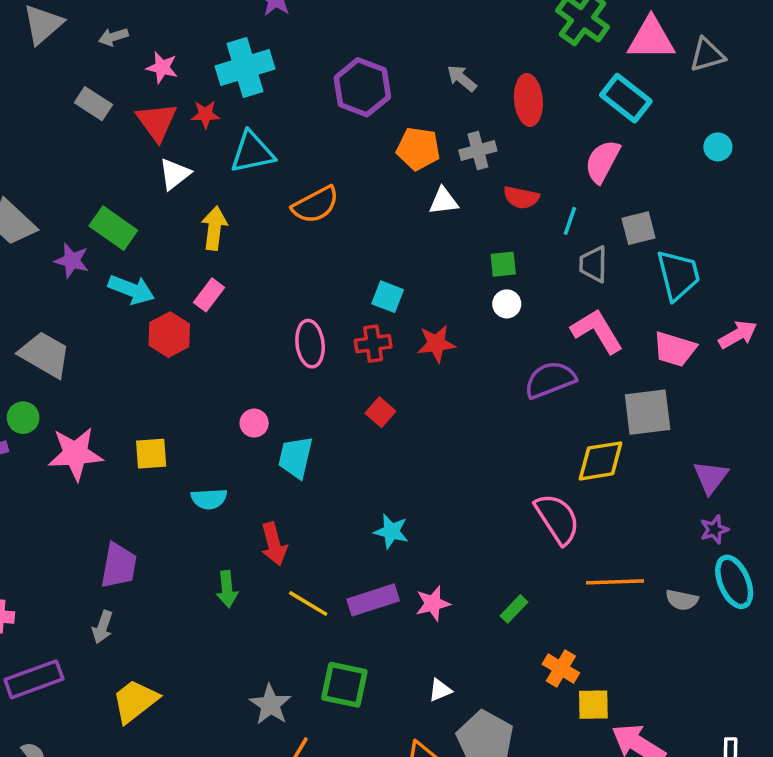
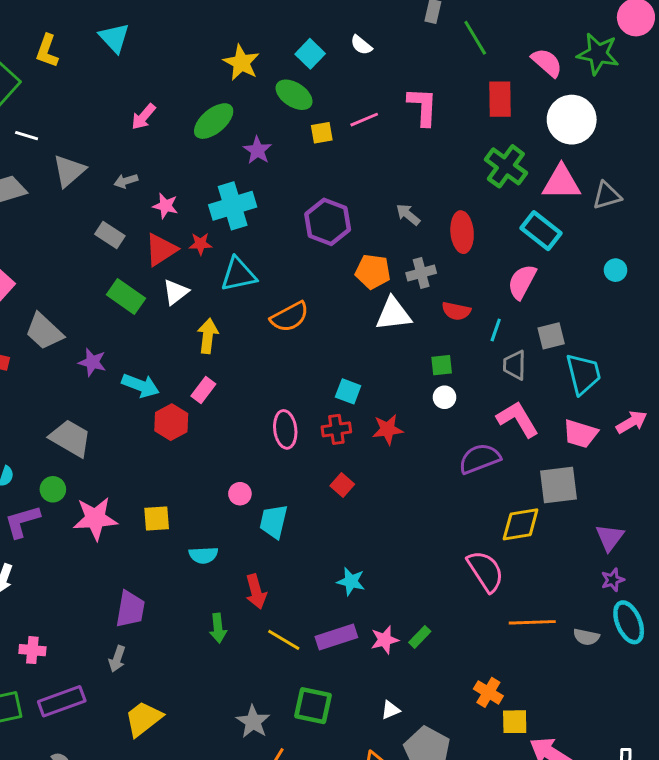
red triangle: (157, 122) -> (161, 250), turned 33
white triangle: (444, 201) -> (393, 314), size x1.5
green rectangle: (113, 228) -> (126, 296), moved
green rectangle: (514, 609) -> (420, 637), moved

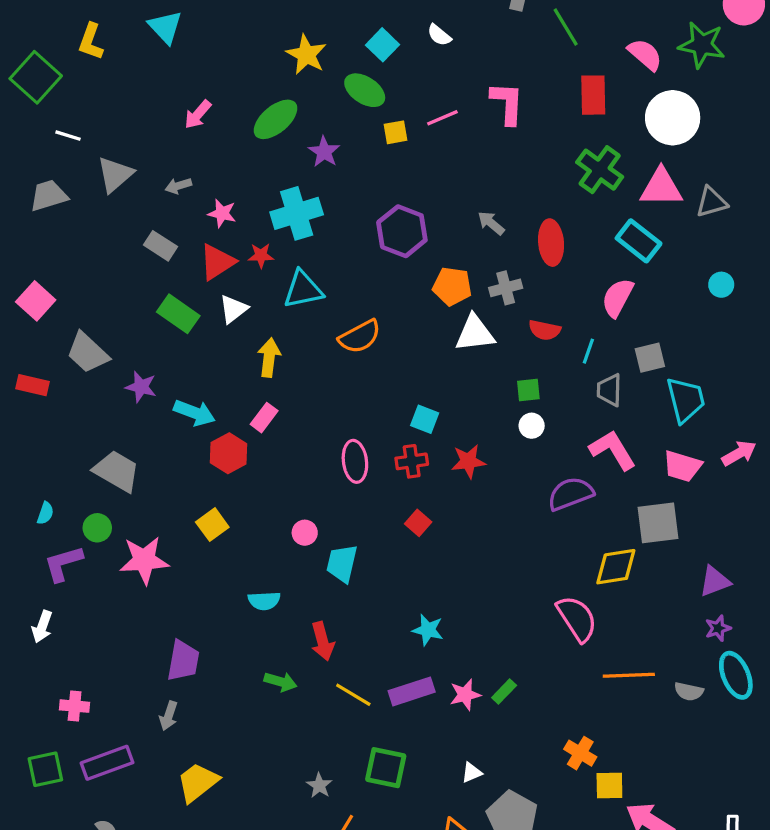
yellow square: (157, 519) -> (212, 525), moved, turned -32
purple triangle: (610, 538) -> (715, 581), turned 32
green arrow: (218, 628) -> (280, 682), turned -68
gray star: (253, 722) -> (319, 785), size x0.7

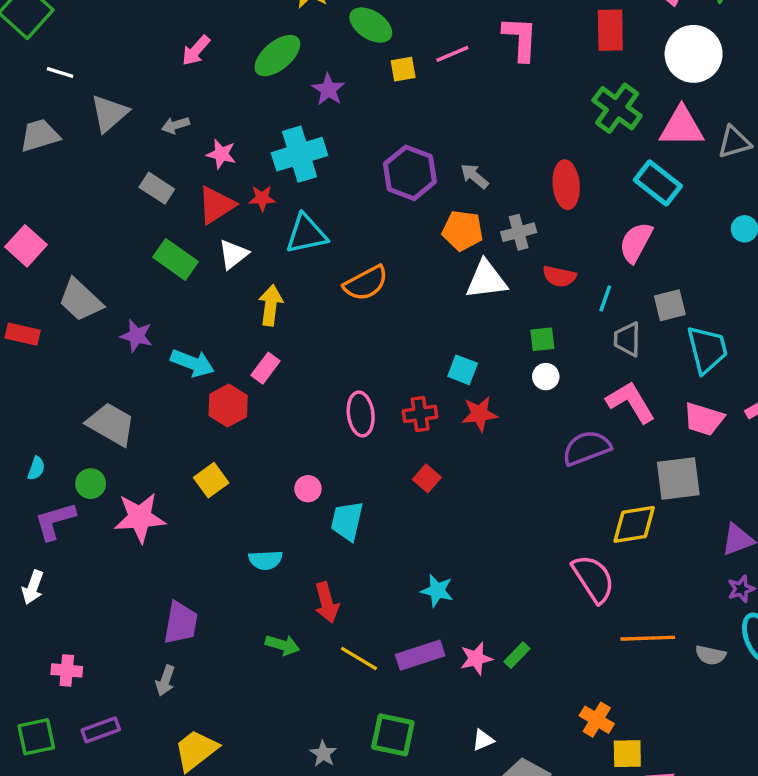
gray arrow: (491, 223) -> (474, 176), moved
cyan square: (425, 419) -> (463, 370), moved
purple rectangle: (107, 763) -> (101, 730), size x0.7

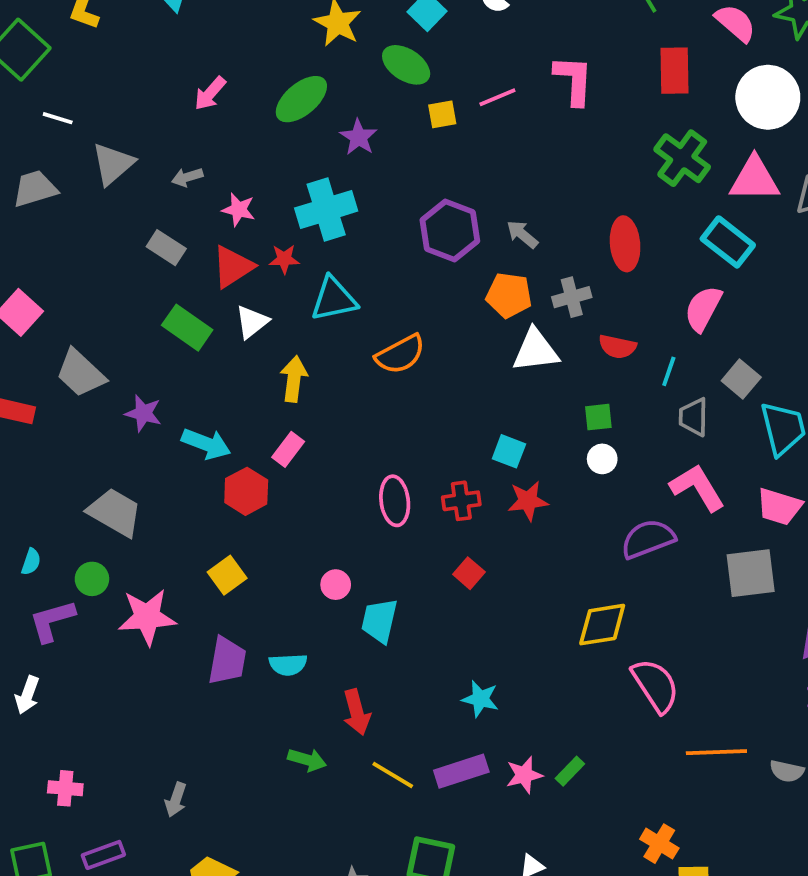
gray square: (670, 305) -> (741, 379), turned -36
yellow diamond: (634, 524) -> (602, 625), moved
purple trapezoid: (181, 623) -> (227, 661), moved

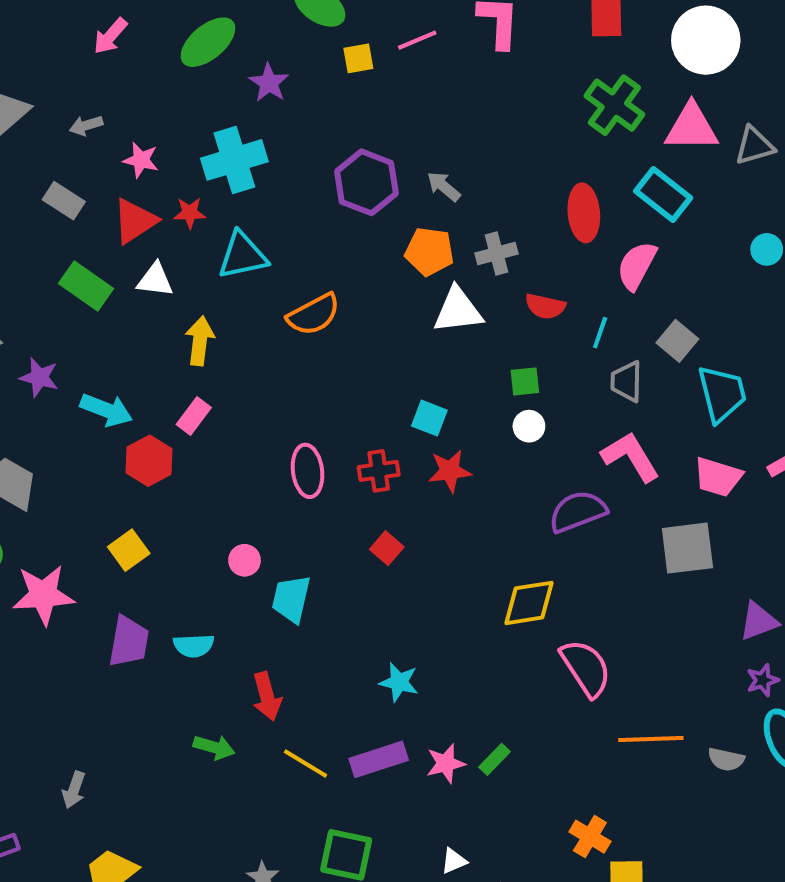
red ellipse: (625, 244) -> (584, 213), moved
white triangle: (252, 322) -> (155, 280), turned 45

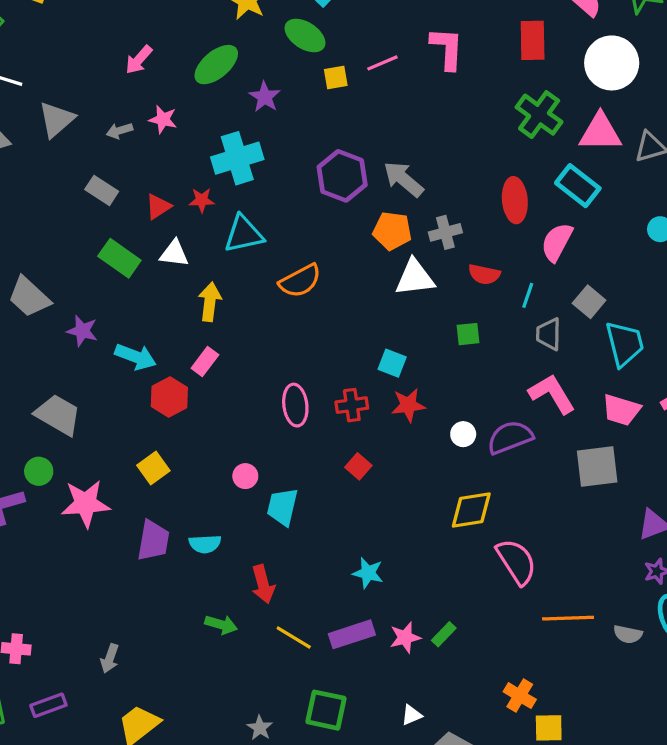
pink star: (141, 160) -> (163, 119), moved
gray arrow: (444, 186) -> (403, 179), size x1.5
red triangle: (135, 221) -> (158, 207), size x0.7
white circle: (529, 426) -> (463, 434), moved

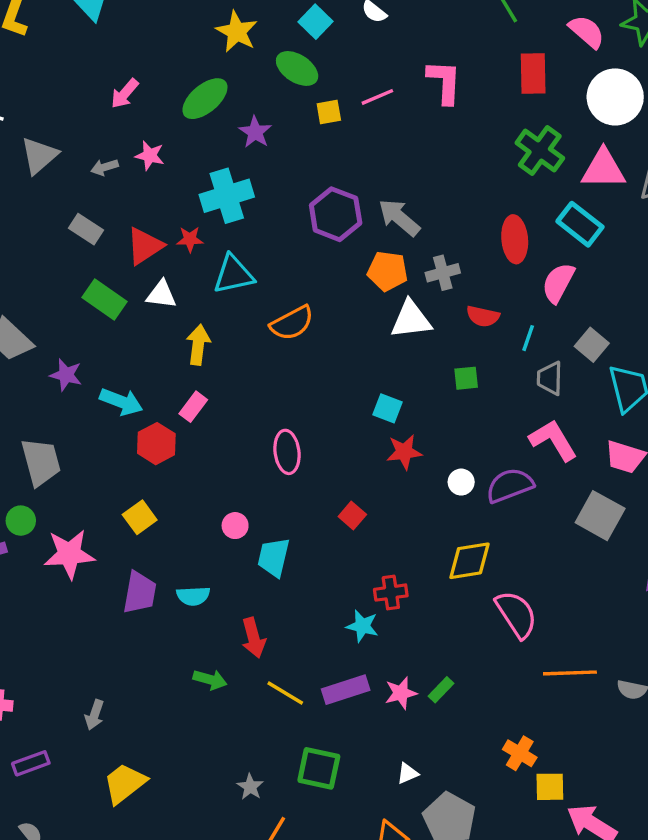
red triangle: (158, 207) -> (145, 246), size x1.4
red cross: (352, 405) -> (391, 593), moved
gray trapezoid: (58, 415) -> (41, 462), turned 45
gray square: (597, 466) -> (600, 516), turned 36

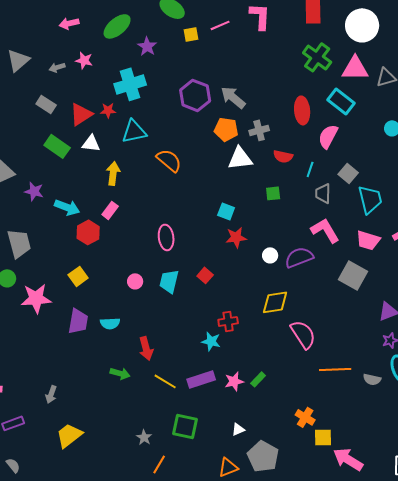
pink arrow: (125, 94) -> (69, 23), turned 36
orange semicircle: (292, 323) -> (169, 160), turned -112
cyan trapezoid: (274, 557) -> (169, 281), moved

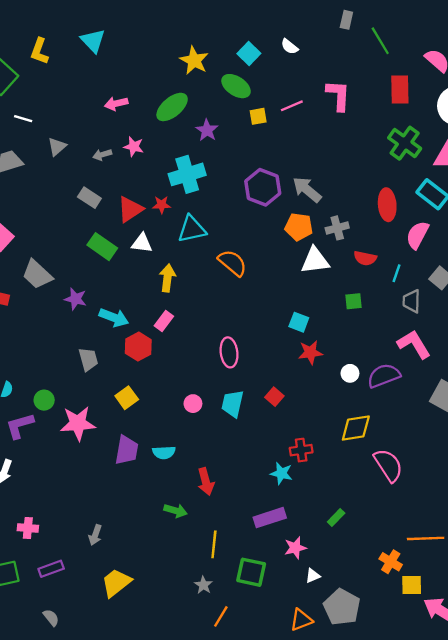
gray triangle: (18, 60) -> (57, 147), size x0.7
gray trapezoid: (19, 243) -> (88, 359), moved, size x0.7
orange line: (335, 369) -> (426, 538), moved
yellow line: (165, 381) -> (214, 544), moved, turned 65
pink star: (234, 381) -> (295, 548), moved

